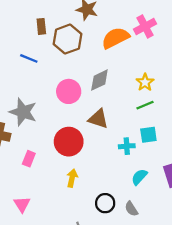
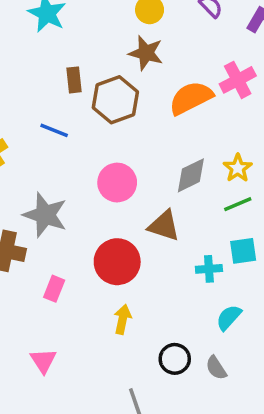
gray diamond: (99, 80) -> (191, 175), moved

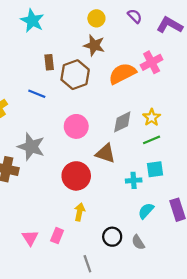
pink rectangle: (54, 289) -> (57, 236), moved

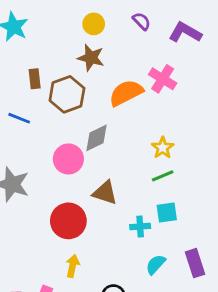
pink cross: (152, 62) -> (163, 79), turned -30
gray diamond: (122, 122) -> (97, 138), moved

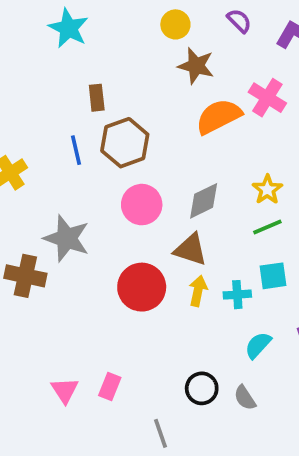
brown star: (91, 58) -> (196, 66), moved
brown hexagon: (67, 94) -> (125, 143), moved
blue line: (19, 118) -> (76, 150), turned 55
gray diamond: (97, 138) -> (204, 201), moved
yellow arrow: (73, 266) -> (198, 291), moved

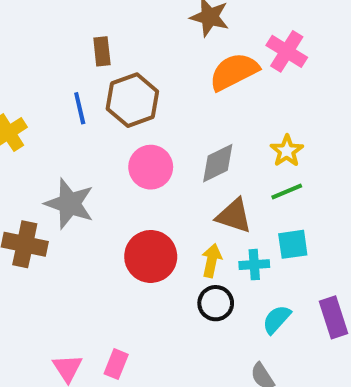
brown triangle: (190, 250) -> (234, 216), moved
black circle: (202, 388) -> (216, 303), moved

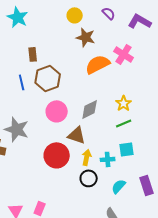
brown triangle: (234, 216) -> (77, 135), moved

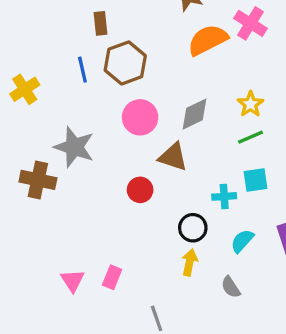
red circle: (57, 155) -> (140, 190), size x0.6
yellow arrow: (87, 157) -> (190, 262), moved

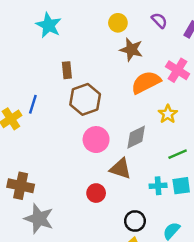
blue line: (82, 70) -> (33, 104), moved, turned 30
yellow star: (251, 104) -> (168, 114), moved
gray star: (74, 147) -> (39, 219), moved
cyan cross: (224, 196) -> (158, 186), moved

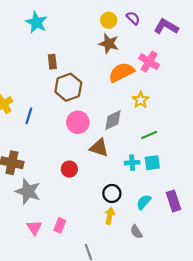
yellow circle: (118, 23) -> (109, 20), moved
blue line: (33, 104) -> (29, 116), moved
red circle: (96, 193) -> (69, 169), moved

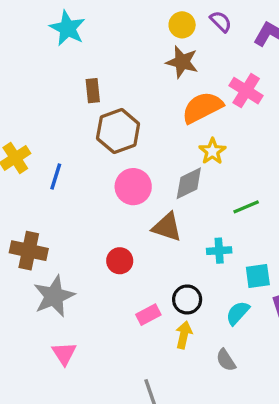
yellow star: (141, 100) -> (212, 151), moved
cyan square: (152, 163) -> (258, 276), moved
gray star: (28, 191) -> (54, 296), turned 30
pink rectangle: (60, 225) -> (148, 315), moved, turned 40

